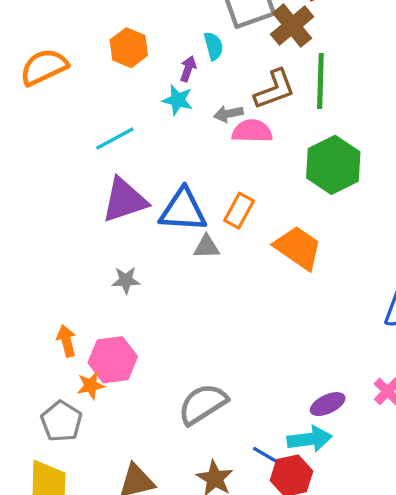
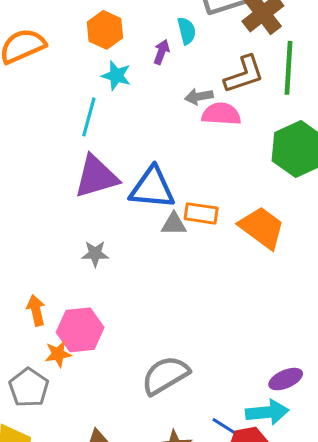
cyan star: (178, 100) -> (116, 76), moved
cyan line: (115, 138) -> (89, 117), turned -48
orange rectangle: (239, 211) -> (201, 213), moved, turned 68

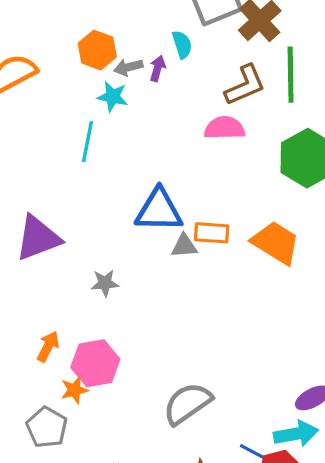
gray arrow: (199, 96) -> (128, 67), moved
purple triangle: (96, 177) -> (38, 238), moved
orange arrow: (36, 310) -> (48, 346), turned 44

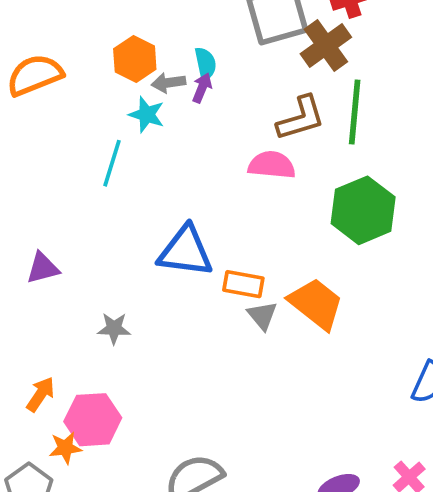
cyan semicircle: (182, 44) -> (205, 64), moved
purple triangle: (38, 238) -> (43, 268), size x0.6
gray triangle: (184, 246) -> (262, 315), moved, turned 48

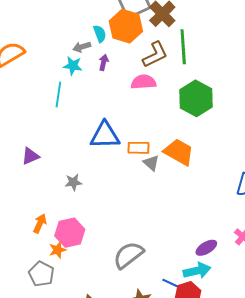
orange hexagon: (135, 59) -> (126, 26), moved, size x1.4
purple arrow: (202, 88) -> (104, 62), moved

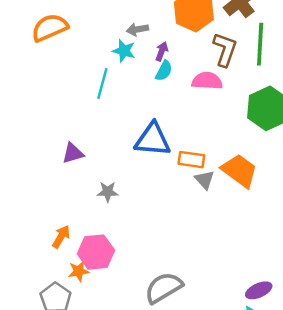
cyan semicircle: (100, 34) -> (164, 71), moved, turned 42
brown L-shape: (155, 55) -> (225, 50), turned -52
purple triangle: (30, 156) -> (73, 153), moved

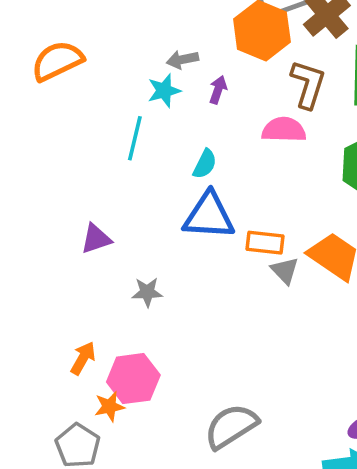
cyan star: (124, 51) -> (164, 91), turned -30
cyan semicircle: (164, 71) -> (205, 164), moved

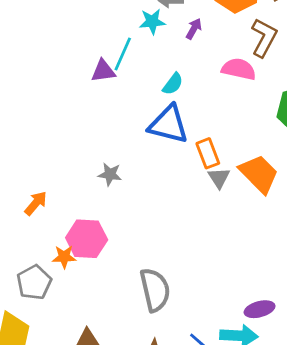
purple triangle: (96, 239) -> (103, 71), moved
orange rectangle: (265, 243) -> (208, 153), turned 52
orange arrow: (83, 358) -> (36, 203), moved
gray semicircle: (231, 426) -> (155, 290), turned 99

